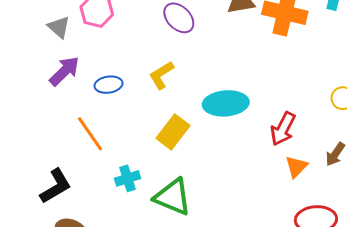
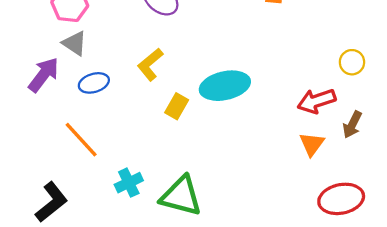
gray triangle: (59, 27) -> (75, 43), moved
red arrow: (283, 129) -> (316, 101), moved, turned 52
yellow rectangle: (173, 132) -> (177, 106), moved, size x0.7

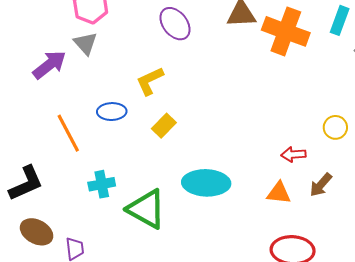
blue ellipse: (94, 83) -> (112, 112), moved
cyan ellipse: (225, 86) -> (206, 183), moved
red arrow: (316, 101) -> (293, 154), size x0.7
orange triangle: (312, 144) -> (279, 193), turned 45

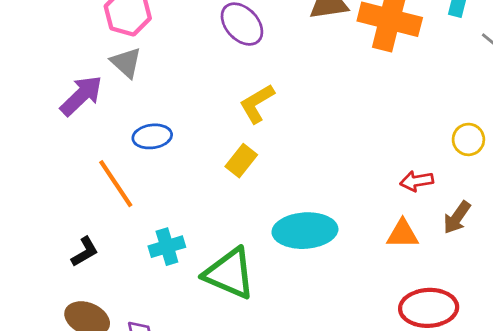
yellow L-shape: (150, 81) -> (257, 104), moved
blue ellipse: (112, 112) -> (152, 136), moved
black L-shape: (26, 183) -> (85, 252), moved, size x0.6

